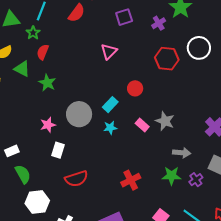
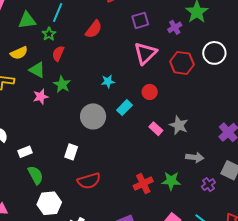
red semicircle: (77, 13) -> (94, 29), moved
pink triangle: (109, 51) -> (145, 53), moved, size x1.4
pink star: (48, 125) -> (41, 97), moved
cyan star: (110, 128) -> (108, 82), moved
green star: (171, 176) -> (171, 181), moved

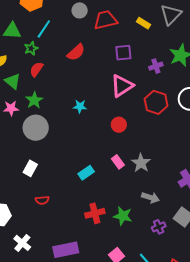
cyan rectangle: (125, 108) -> (86, 173), moved
gray circle: (93, 116) -> (36, 128), moved
red semicircle: (89, 181) -> (42, 200), size x0.6

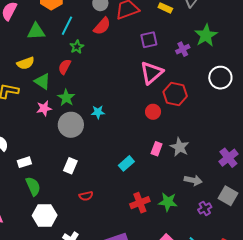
green star: (31, 48) -> (77, 47), moved
red semicircle: (76, 52) -> (102, 26), moved
red hexagon: (156, 102) -> (175, 94), moved
cyan star: (80, 106) -> (98, 112), moved
pink rectangle: (118, 162) -> (157, 149), turned 64

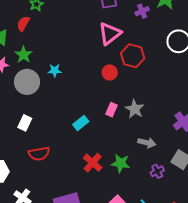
red semicircle: (86, 196) -> (39, 154), size x1.5
red cross: (140, 203) -> (93, 163), turned -30

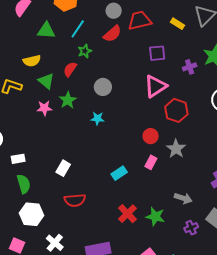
red circle: (110, 72) -> (151, 136), moved
gray circle: (27, 82) -> (103, 87), moved, size x0.7
gray star: (135, 109) -> (176, 149), moved

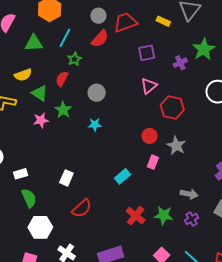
pink triangle: (156, 86) -> (149, 86), size x0.7
red semicircle: (75, 200) -> (82, 208), turned -30
purple cross: (191, 228) -> (192, 219), moved

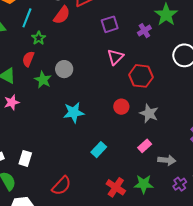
green star: (63, 110) -> (43, 80), moved
cyan star: (95, 125) -> (74, 112), moved, size x1.5
pink rectangle: (153, 162) -> (145, 146), moved, turned 32
white rectangle: (66, 178) -> (25, 158), moved
purple cross: (192, 219) -> (180, 184), moved

